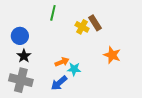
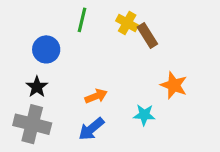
yellow cross: (82, 27) -> (127, 23), moved
blue circle: (20, 36) -> (46, 49), moved
cyan star: (74, 69) -> (144, 115), moved

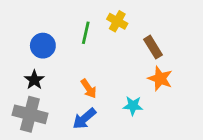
green line: (82, 20) -> (86, 33), moved
brown rectangle: (147, 35) -> (153, 47), moved
orange arrow: (96, 96) -> (89, 89), turned 78

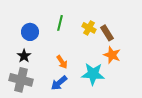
yellow cross: (117, 21) -> (89, 28), moved
cyan star: (133, 106) -> (93, 74), size x1.6

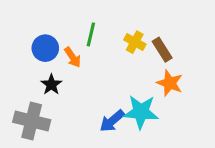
black star: (24, 56) -> (51, 85), moved
orange arrow: (62, 62) -> (73, 57), moved
blue arrow: (59, 83) -> (112, 121), moved

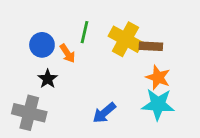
yellow cross: (135, 42) -> (125, 39), size x1.6
brown rectangle: (162, 50) -> (151, 46), turned -55
cyan star: (141, 112) -> (158, 104), moved

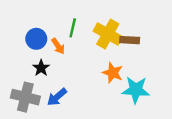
orange star: (158, 77) -> (113, 73), moved
blue arrow: (104, 113) -> (57, 97), moved

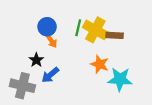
green line: (73, 28) -> (78, 28), moved
blue circle: (36, 39) -> (47, 27), moved
blue arrow: (57, 97) -> (50, 75), moved

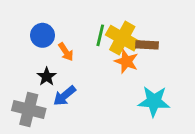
blue circle: (47, 27) -> (42, 35), moved
orange star: (100, 64) -> (126, 61), moved

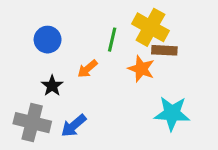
yellow cross: (122, 38) -> (150, 27), moved
orange arrow: (66, 52) -> (87, 69), moved, turned 84
blue arrow: (64, 96) -> (74, 126), moved

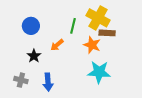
cyan star: (172, 113) -> (99, 72), moved
gray cross: (32, 123) -> (21, 80), size x0.6
blue arrow: (74, 126) -> (48, 82), turned -54

